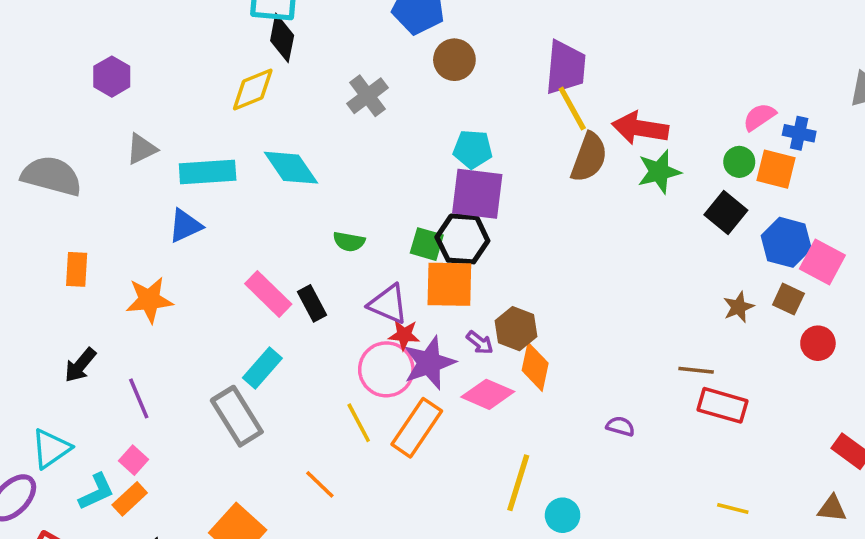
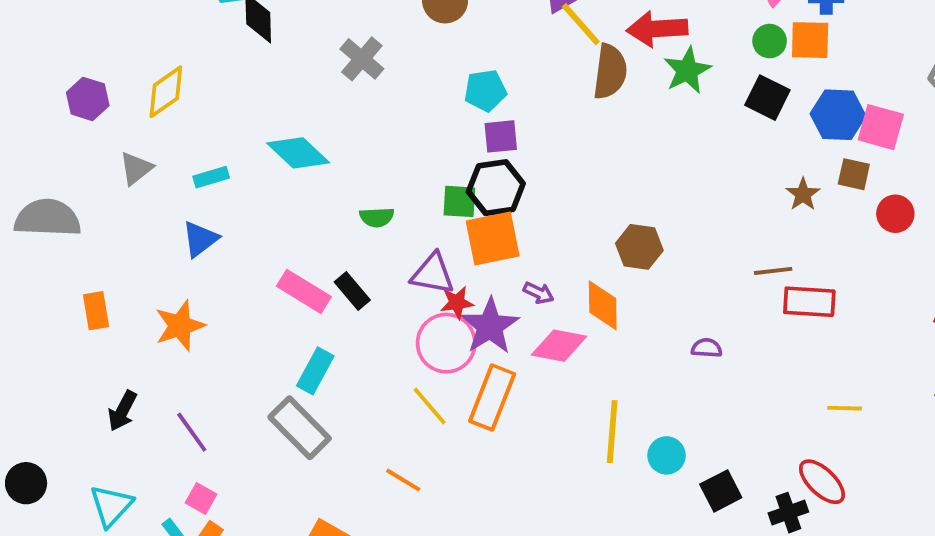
yellow diamond: (253, 89) -> (166, 92), moved
cyan rectangle: (208, 172) -> (211, 177), size x0.6
purple square: (477, 194) -> (501, 136), size x0.6
brown hexagon: (516, 329) -> (639, 247), moved

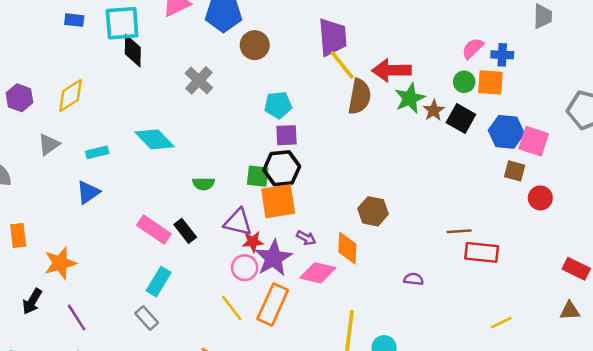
brown star: (803, 194) -> (434, 110), moved
orange star: (180, 326) -> (60, 263), moved
pink circle: (446, 343) -> (245, 268), size x0.7
yellow line: (845, 408) -> (501, 323), turned -30
gray rectangle: (300, 428) -> (147, 318), size x0.6

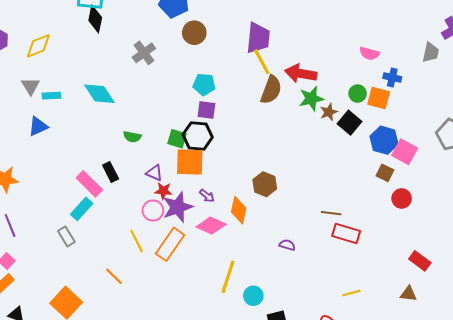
pink semicircle: (473, 48) -> (369, 54), moved, turned -132
gray triangle: (49, 144) -> (31, 86), moved, turned -36
purple triangle: (238, 222) -> (154, 173), size x0.7
pink rectangle: (154, 230) -> (89, 184), moved

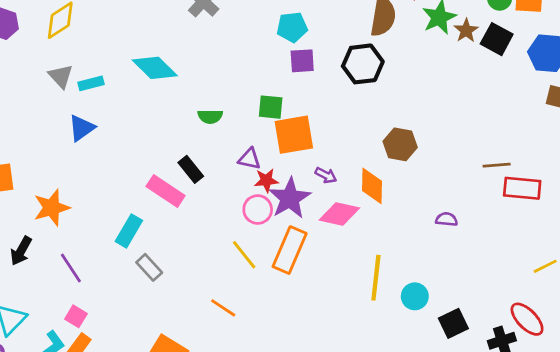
black hexagon: (198, 136) -> (363, 64), moved
cyan rectangle: (82, 209) -> (129, 231), moved

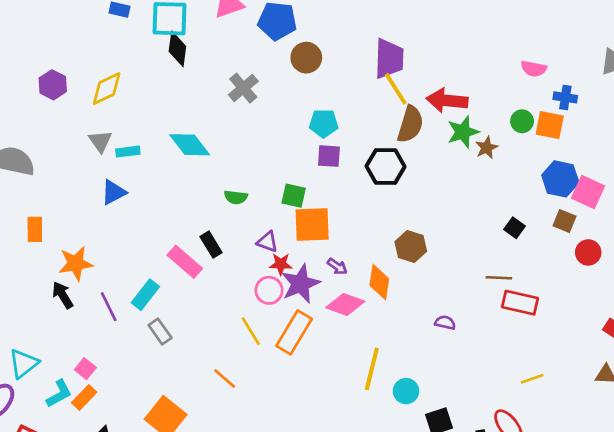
black square: (497, 39) -> (515, 228), moved, size x0.7
black arrow: (21, 251) -> (63, 295), moved, turned 112
purple line: (71, 268) -> (109, 307), moved

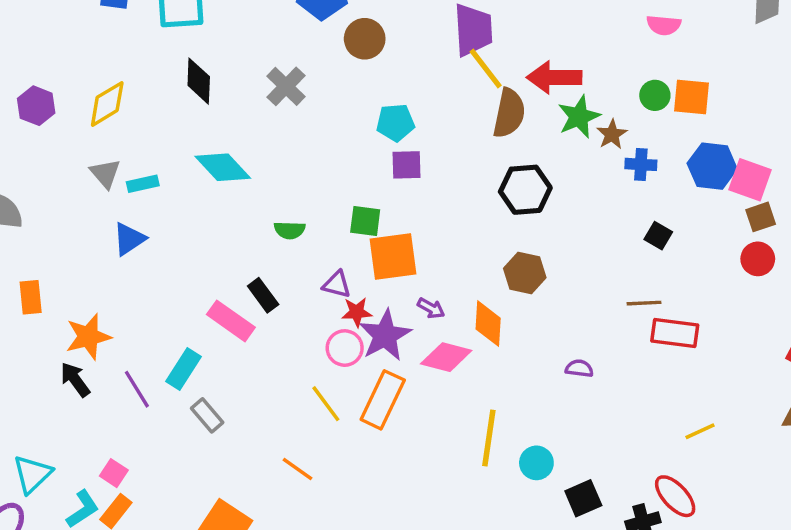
black diamond: (177, 49) -> (199, 81), moved
blue cross: (565, 97) -> (641, 164), moved
black hexagon: (386, 166) -> (525, 190), moved
brown square: (564, 221) -> (761, 217), moved, turned -35

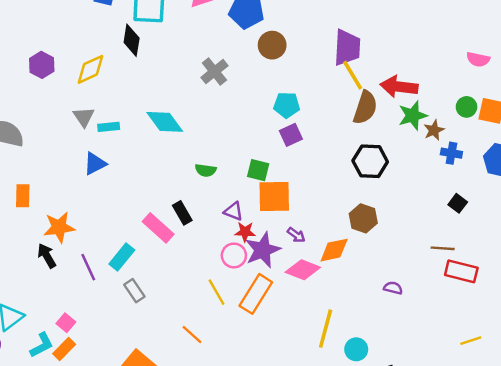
black diamond: (199, 81) -> (132, 40), moved
purple square: (407, 165) -> (291, 135), turned -30
orange diamond: (488, 324) -> (334, 250), turned 68

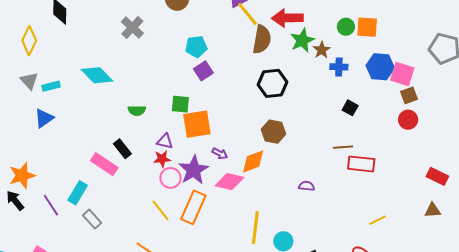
yellow diamond: (91, 69) -> (29, 41), turned -32
red star: (245, 232) -> (162, 159), moved

